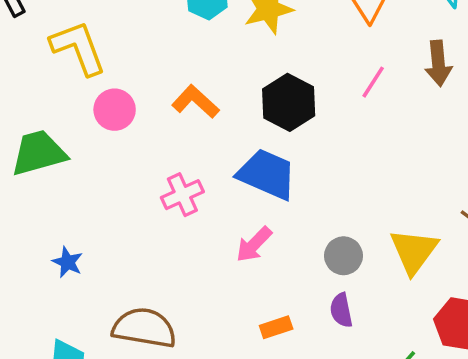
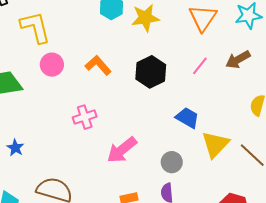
brown arrow: (438, 63) -> (238, 60), turned 60
blue trapezoid: (267, 174) -> (187, 118), moved, size x0.7
pink arrow: (254, 244) -> (122, 150), size x1.4
yellow triangle: (414, 251) -> (215, 144), moved

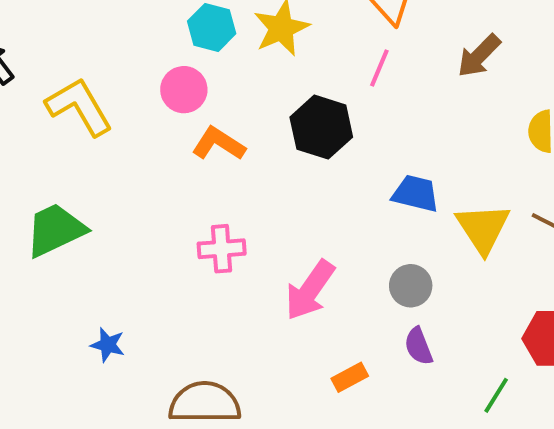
pink circle: (52, 65) -> (184, 90), moved
pink line: (200, 66) -> (379, 68), moved
pink cross: (85, 117) -> (222, 249), turned 30

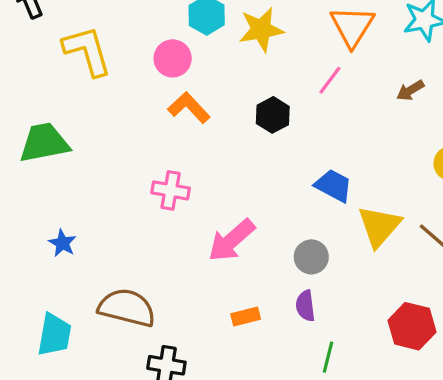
brown arrow: (479, 56) -> (410, 90), size x0.7
black hexagon: (321, 127) -> (273, 115), size x0.7
green line: (496, 395) -> (328, 357), moved, turned -32

